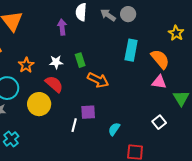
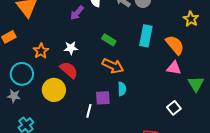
purple arrow: (62, 27) -> (77, 13), turned -133
green rectangle: (80, 60) -> (109, 40), moved, turned -40
cyan semicircle: (114, 129) -> (122, 89), moved, turned 144

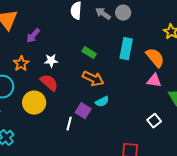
purple arrow: (77, 13) -> (33, 36), moved
cyan semicircle: (122, 89) -> (102, 102), turned 64
purple square: (103, 98) -> (83, 111), turned 35

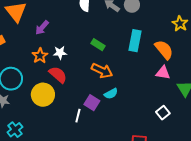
orange star: (21, 64) -> (40, 56), moved

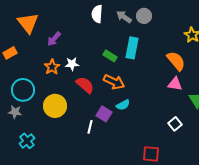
cyan rectangle: (135, 41) -> (132, 48), moved
red semicircle: (58, 75) -> (85, 85), moved

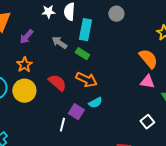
gray arrow: (124, 17) -> (59, 43), moved
cyan rectangle: (132, 48) -> (85, 30), moved
white star: (72, 64) -> (48, 12), moved
yellow circle: (55, 106) -> (24, 91), moved

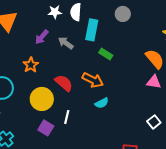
purple arrow: (26, 37) -> (42, 37), moved
green rectangle: (82, 54) -> (106, 54), moved
yellow circle: (24, 91) -> (42, 99), moved
purple square: (76, 112) -> (46, 128), moved
white line: (62, 125) -> (67, 117), moved

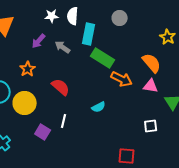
green rectangle: (106, 54) -> (103, 58), size x1.6
orange arrow: (93, 80) -> (122, 79), moved
yellow circle: (42, 99) -> (25, 103), moved
white square: (154, 122) -> (151, 126), turned 32

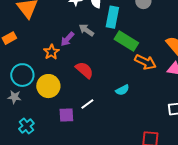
purple arrow: (39, 41) -> (67, 39), moved
white line: (64, 121) -> (87, 104), turned 40
purple square: (43, 132) -> (66, 115), turned -35

